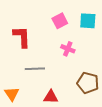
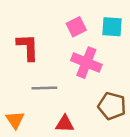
pink cross: (68, 49) -> (86, 63), size x1.6

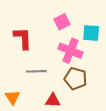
cyan square: (112, 27) -> (91, 33), moved
brown pentagon: (112, 106) -> (76, 79), moved

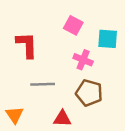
pink square: (62, 22) -> (73, 25), turned -35
pink cross: (70, 51) -> (83, 60), size x0.7

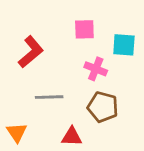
pink square: (73, 25) -> (84, 29), turned -30
red L-shape: (27, 45) -> (31, 52), turned 52

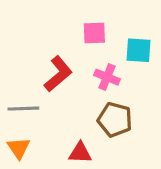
red L-shape: (31, 52) -> (58, 74), moved
gray line: (49, 97) -> (23, 109), moved

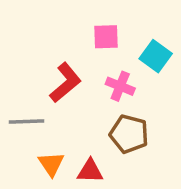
cyan square: (139, 50) -> (156, 56), turned 32
orange triangle: (19, 148) -> (51, 164), moved

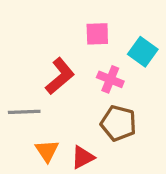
red triangle: (90, 171) -> (83, 157), turned -30

